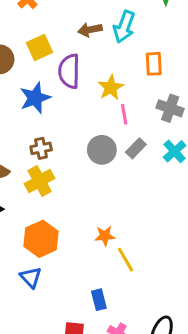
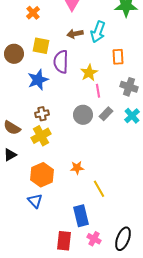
yellow square: (40, 47) -> (41, 46), turned 36
orange star: (105, 236) -> (77, 168), moved
blue rectangle: (99, 300) -> (81, 216), size x1.5

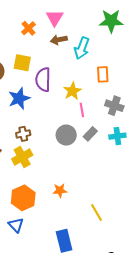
orange cross: (33, 13) -> (28, 28), moved
brown arrow: (75, 34) -> (59, 40), moved
cyan cross: (132, 116) -> (117, 136), turned 35
yellow line: (99, 189) -> (97, 212), moved

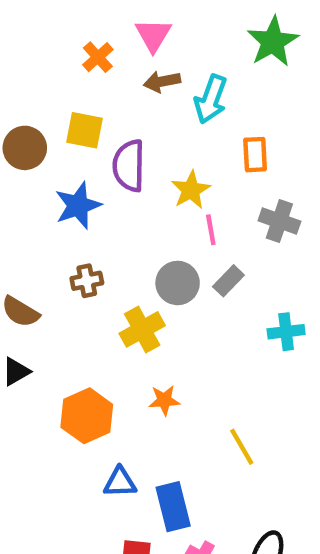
green star: (111, 21) -> (273, 42), turned -30
cyan cross: (117, 136) -> (286, 332), moved
yellow cross: (22, 157) -> (142, 329), moved
blue triangle: (16, 225) -> (120, 482), moved, turned -49

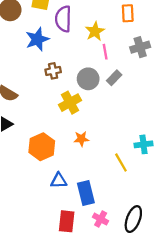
gray cross: (279, 221) -> (140, 47), turned -36
brown cross: (87, 281) -> (53, 71), moved
cyan cross: (286, 332) -> (144, 144), moved

